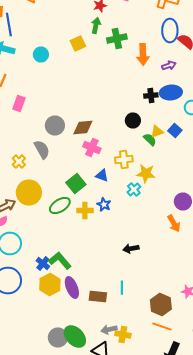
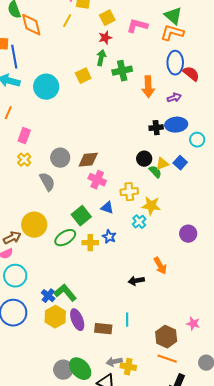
cyan circle: (41, 54) -> (46, 87), size x1.6
black circle: (133, 120) -> (144, 159), moved
yellow cross: (19, 162) -> (24, 160), moved
orange arrow: (174, 224) -> (160, 266), moved

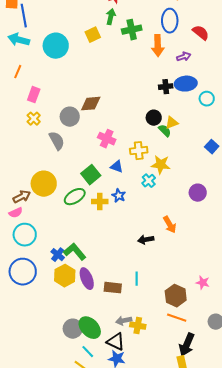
blue ellipse: (175, 63) -> (170, 21), moved
brown diamond: (88, 160) -> (91, 104), moved
blue square: (180, 163) -> (212, 147), moved

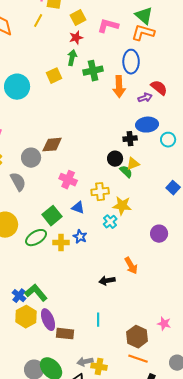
red semicircle: (201, 33) -> (159, 88), moved
black cross: (166, 87) -> (130, 139), moved
brown rectangle: (113, 288) -> (65, 334), moved

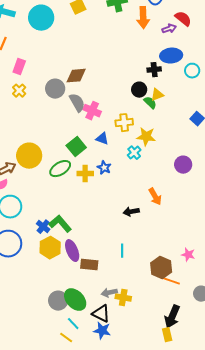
gray semicircle: (18, 182) -> (77, 103), moved
orange line: (138, 359) -> (170, 281), moved

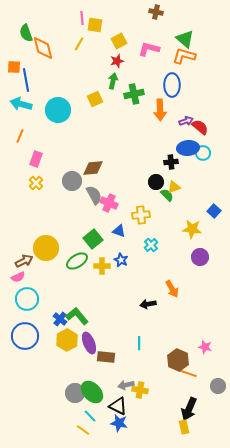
red semicircle: (183, 19) -> (200, 127), moved
cyan circle: (192, 71) -> (203, 153), moved
yellow star: (146, 137) -> (192, 229), moved

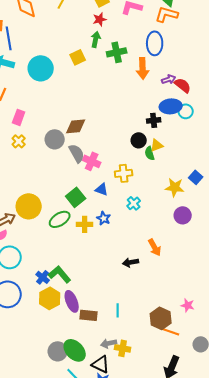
green semicircle: (167, 195) -> (150, 153), turned -152
blue square: (214, 211) -> (196, 177), moved
cyan line: (139, 343) -> (118, 310), moved

